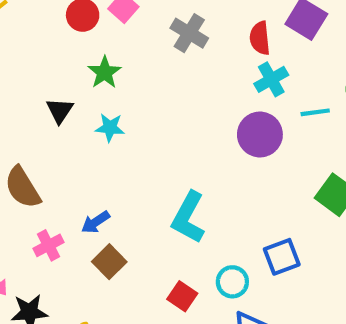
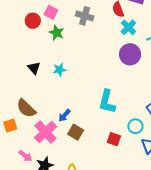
green star: (104, 72) -> (57, 33), moved
pink cross: (48, 245) -> (45, 132), size x1.6

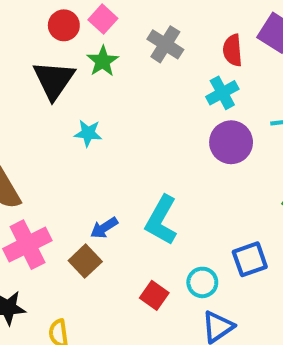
cyan cross: (128, 27) -> (222, 93), moved
black triangle: (34, 68) -> (54, 80), moved, size x1.6
blue arrow: (64, 115) -> (104, 228), moved

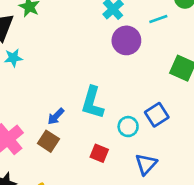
cyan star: (88, 133) -> (13, 58), moved
cyan circle: (202, 282) -> (128, 127), moved

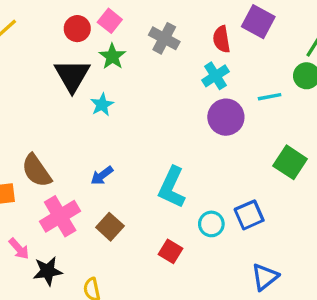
cyan star: (13, 58) -> (102, 105), moved, turned -30
blue arrow: (56, 116) -> (102, 175), moved
blue triangle: (146, 164) -> (265, 277), moved

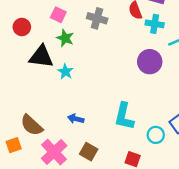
red circle: (77, 29) -> (22, 27), moved
black triangle: (72, 75) -> (41, 57), turned -40
cyan cross: (215, 76) -> (155, 24), moved, turned -36
blue arrow: (102, 175) -> (76, 119), turned 63

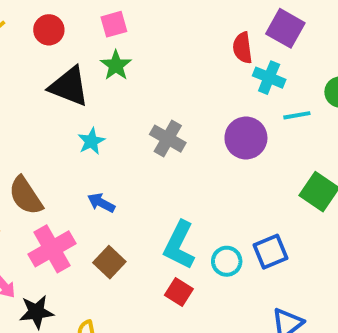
pink square: (58, 15) -> (114, 24), turned 35
gray cross: (97, 18) -> (168, 139), moved
cyan star: (65, 72) -> (91, 141), moved
cyan L-shape: (124, 116) -> (179, 245), moved

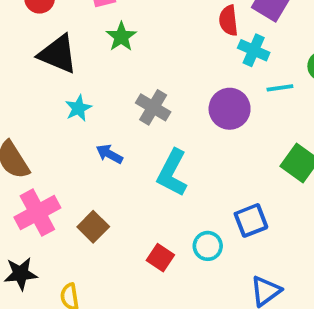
green star: (116, 65) -> (121, 37), moved
blue arrow: (101, 203) -> (109, 154), moved
cyan L-shape: (179, 245) -> (172, 173), moved
cyan circle: (227, 261) -> (208, 246), moved

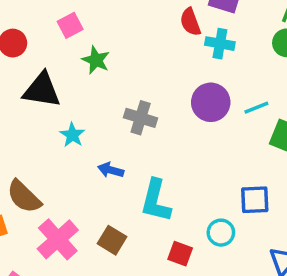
cyan line: (280, 88) -> (256, 108), moved
cyan L-shape: (172, 173) -> (156, 201), moved
blue square: (251, 220) -> (255, 200), turned 32

